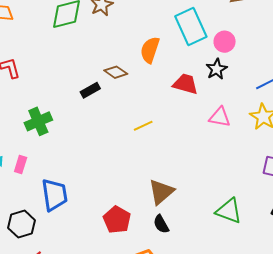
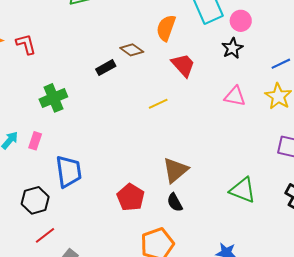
red trapezoid: (185, 84) -> (183, 65), moved, turned 32

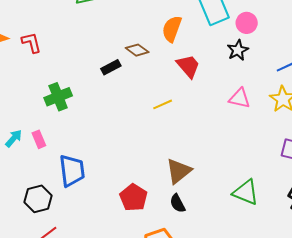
pink rectangle: (35, 141) -> (39, 139), turned -42

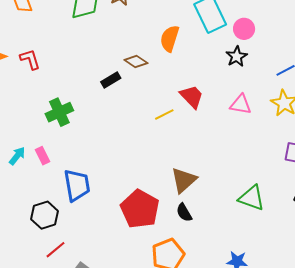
red trapezoid: (188, 66) -> (192, 97), moved
red pentagon: (134, 198) -> (140, 209), size x1.4

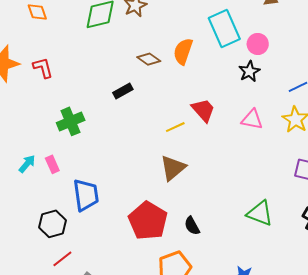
brown diamond: (136, 61) -> (149, 59), moved
brown triangle: (184, 180) -> (173, 168), moved

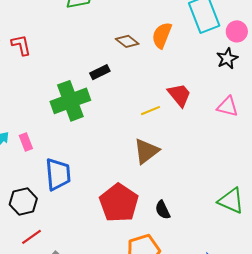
green cross: (71, 121) -> (70, 101), moved, size x1.4

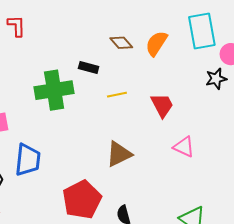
black rectangle: (100, 72) -> (89, 68), turned 30
pink triangle: (228, 107) -> (184, 147), moved
yellow line: (151, 111) -> (117, 95), moved

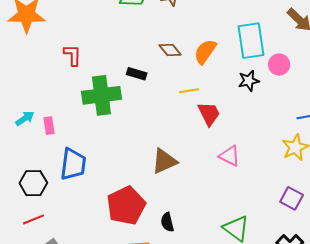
red L-shape: (16, 26) -> (73, 55), moved
black star: (216, 79) -> (249, 81), moved
yellow line: (117, 95) -> (189, 91), moved

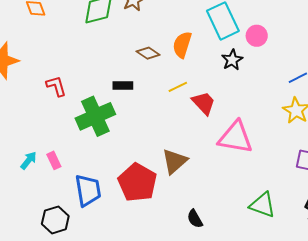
pink triangle: (230, 156) -> (236, 137), size x1.6
red pentagon: (126, 206) -> (137, 182), moved

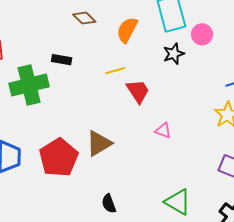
brown diamond: (148, 53) -> (84, 18), moved
pink triangle: (236, 137) -> (163, 131), size x0.5

